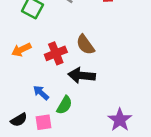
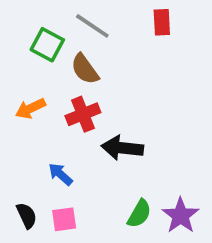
brown semicircle: (85, 45) -> (85, 69), moved
green semicircle: (64, 105) -> (139, 214), moved
black semicircle: (19, 120) -> (27, 216), turned -84

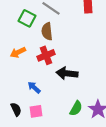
brown semicircle: (85, 69) -> (47, 31), turned 30

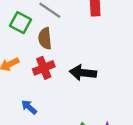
black arrow: (67, 73) -> (83, 73), moved

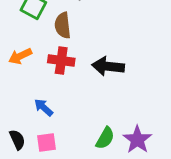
red cross: (44, 68) -> (61, 61), turned 30

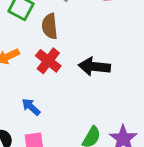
red cross: (61, 61) -> (48, 61), turned 30

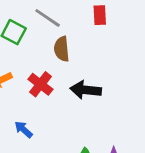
brown semicircle: (50, 26) -> (62, 49), moved

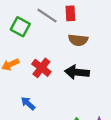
red rectangle: (100, 15) -> (70, 13), moved
brown semicircle: (62, 49) -> (78, 40), moved, turned -78

